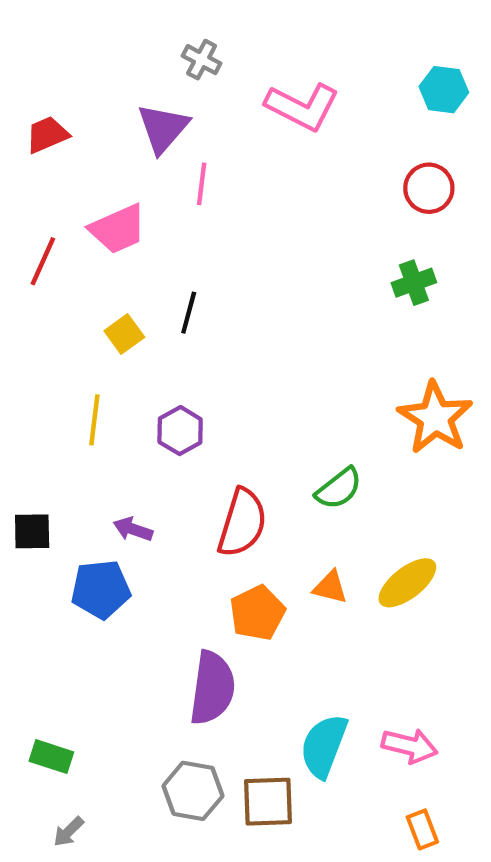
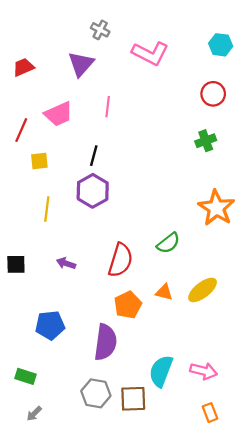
pink line: (202, 184) -> (108, 107), moved
yellow square: (124, 334) -> (39, 161), moved, turned 30
purple hexagon: (180, 431) -> (93, 191), moved, size x1.4
blue pentagon: (101, 589) -> (50, 325), moved

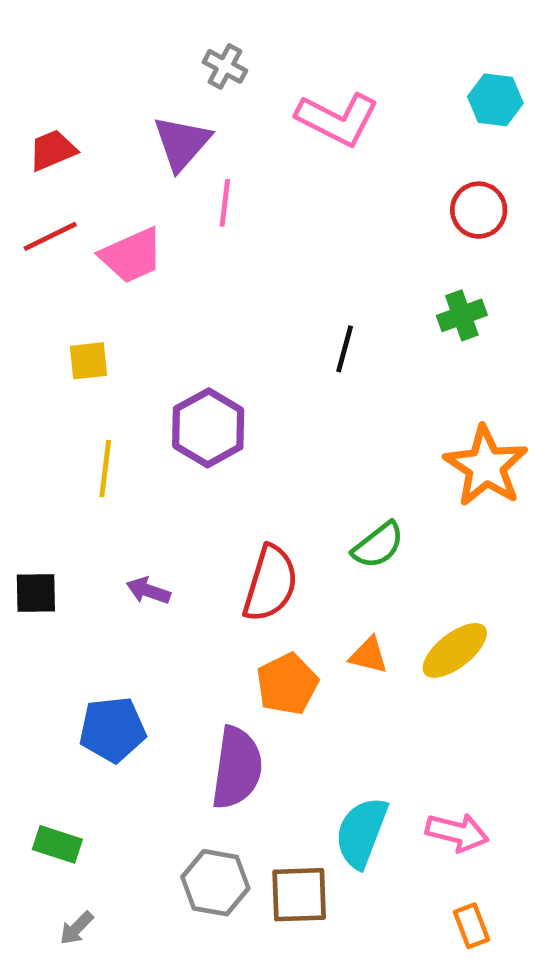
pink line: (108, 107) -> (225, 203), moved
red line: (21, 130) -> (50, 236), moved, turned 40
black line: (94, 156) -> (345, 349), moved

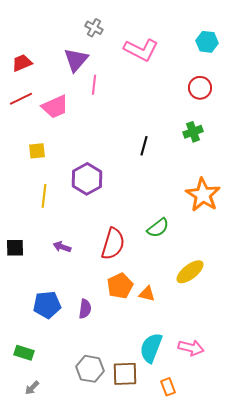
orange triangle: (369, 655) -> (147, 294), moved
purple semicircle: (237, 768) -> (85, 309), moved, size x0.6
orange rectangle: (471, 926) -> (168, 387), moved

